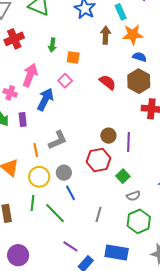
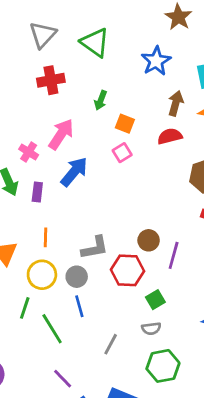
pink square: (65, 81) -> (122, 153), moved
red semicircle: (108, 82) -> (170, 136), moved, turned -66
gray L-shape: (58, 140) -> (95, 248), moved
gray semicircle: (133, 196) -> (151, 329), moved

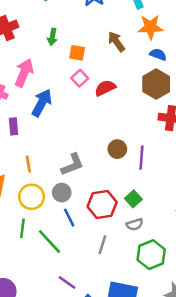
brown arrow: (176, 103) -> (116, 42), moved, turned -40
red semicircle: (170, 136) -> (105, 88), moved
red hexagon: (127, 270) -> (102, 204), moved

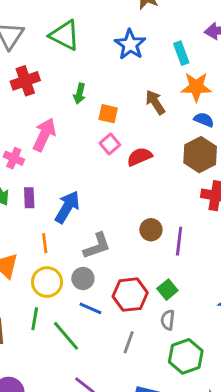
blue arrow: (42, 103) -> (67, 207), moved
blue line: (69, 218) -> (90, 308), turned -42
gray semicircle: (135, 224) -> (168, 320), turned 112

